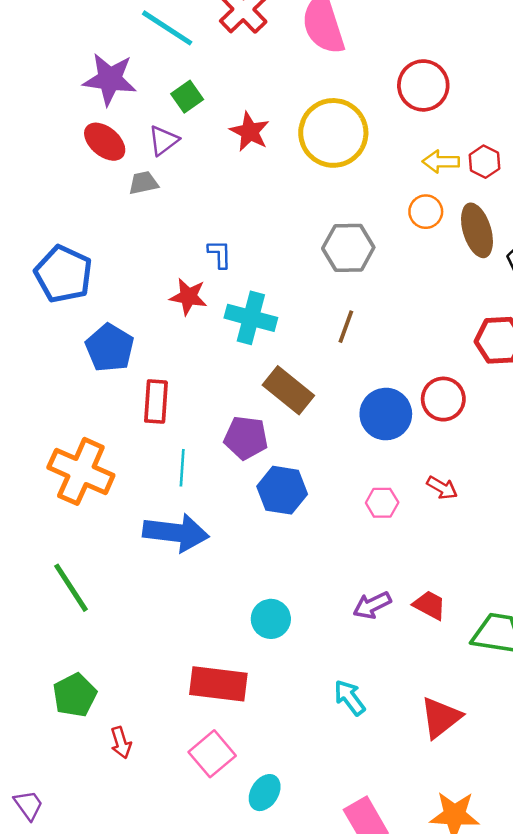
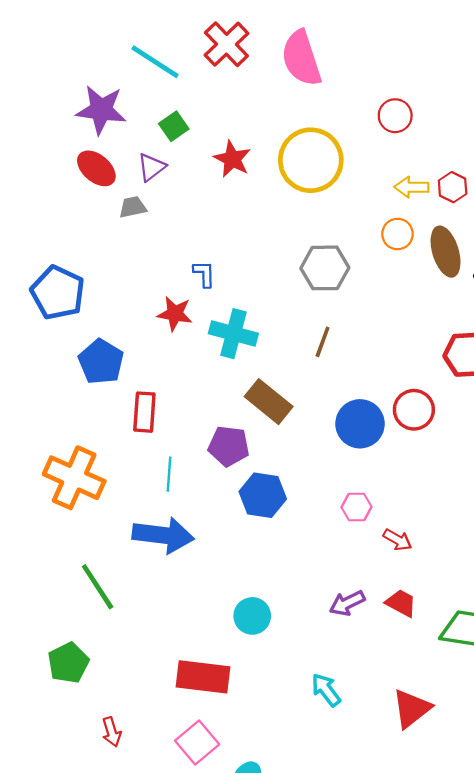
red circle: (423, 85) -> (395, 116), size x0.7
red arrow: (442, 488) -> (397, 540), moved
green line: (71, 588) -> (98, 587), moved
green pentagon: (75, 695) -> (68, 663), moved

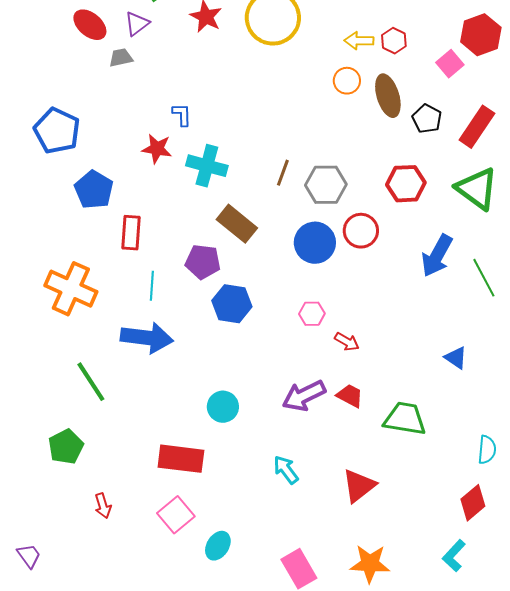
gray hexagon: (325, 268) -> (326, 185), moved
purple arrow: (347, 603) -> (304, 396), size x1.4

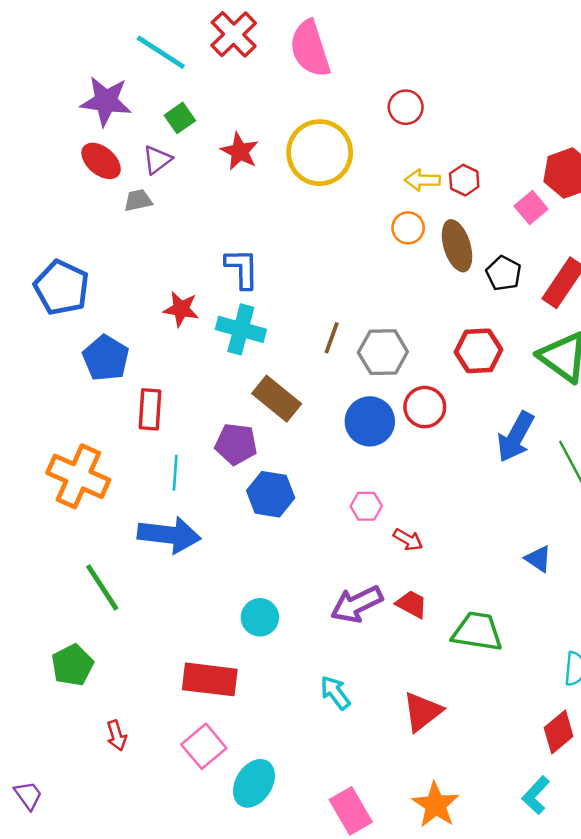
blue L-shape: (182, 115) -> (242, 268), moved, size x1.5
cyan ellipse: (218, 546) -> (254, 783), size x1.4
orange star: (370, 564) -> (436, 805), turned 30

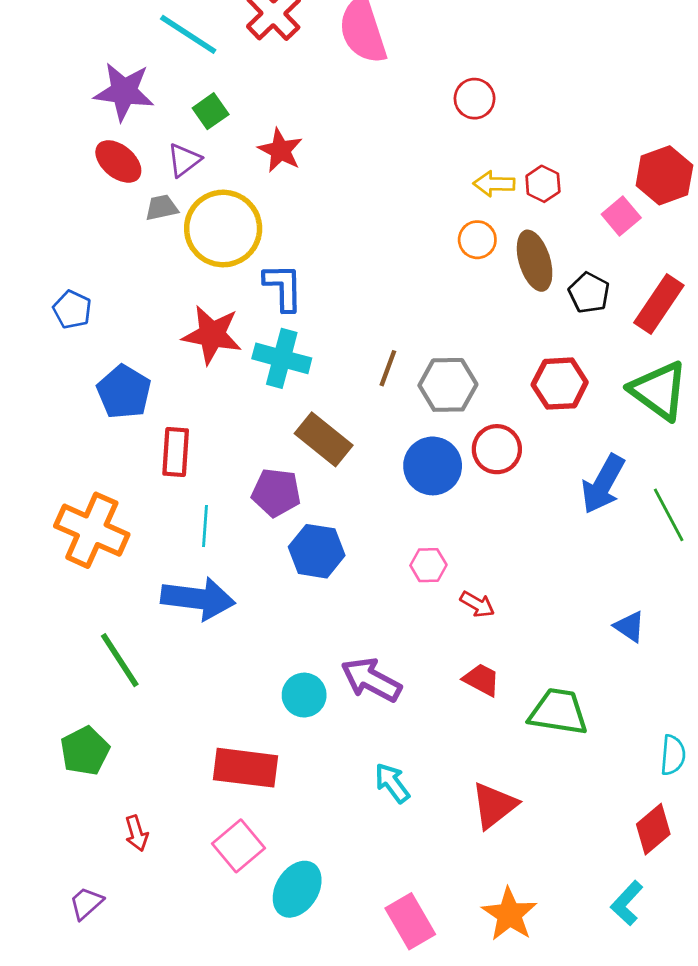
yellow circle: (320, 153) -> (223, 229), moved
blue pentagon: (62, 288) -> (72, 310), size x0.6
red star: (181, 309) -> (212, 335), size x1.4
purple arrow: (357, 604) -> (371, 680), moved, turned 54
purple trapezoid: (28, 795) -> (86, 903), moved, turned -96

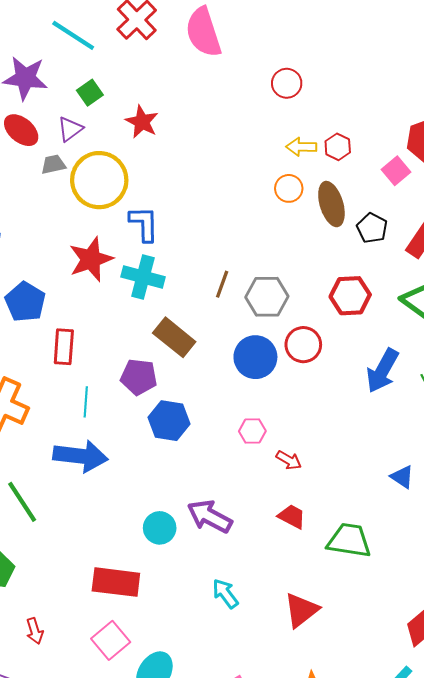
red star: (212, 335) -> (91, 259), turned -30

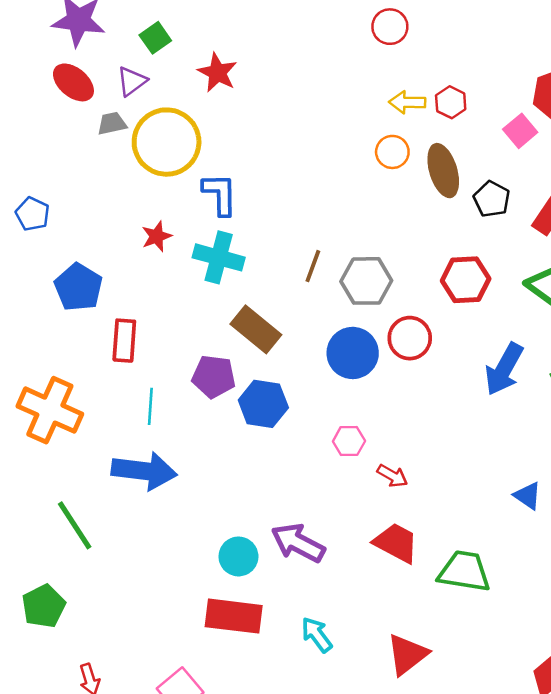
red star: (91, 259) -> (157, 236), size x0.6
blue hexagon: (169, 421) -> (263, 404), moved
red trapezoid: (292, 516) -> (396, 543), size x1.4
red rectangle: (116, 582) -> (234, 616), moved

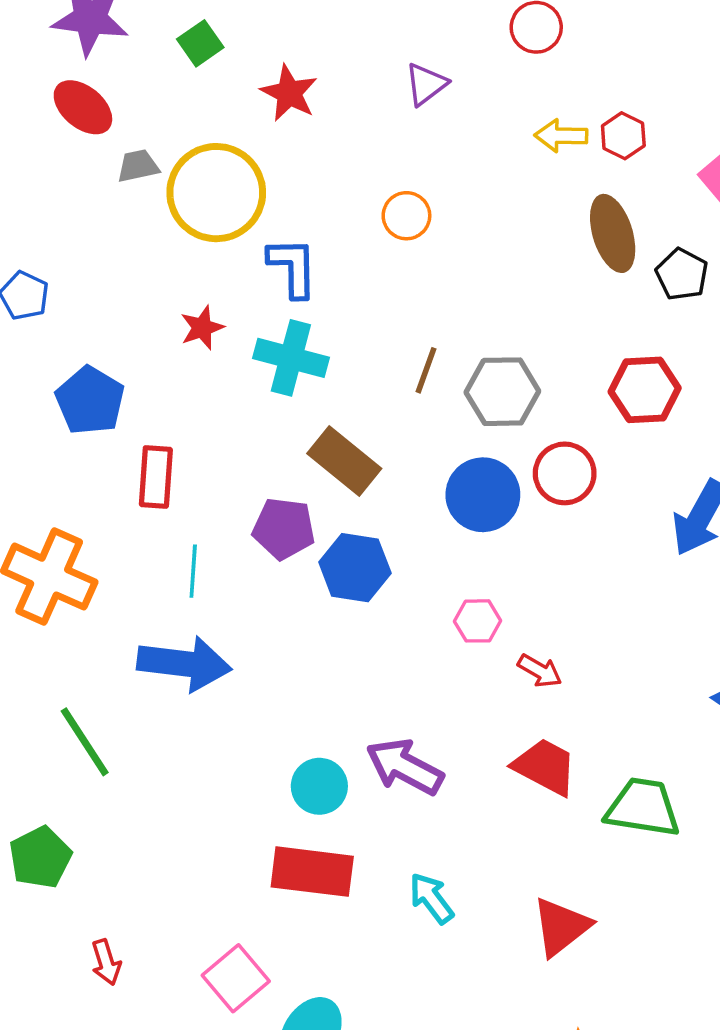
purple triangle: (132, 81) -> (426, 84), moved
orange circle: (392, 152) -> (406, 216), moved

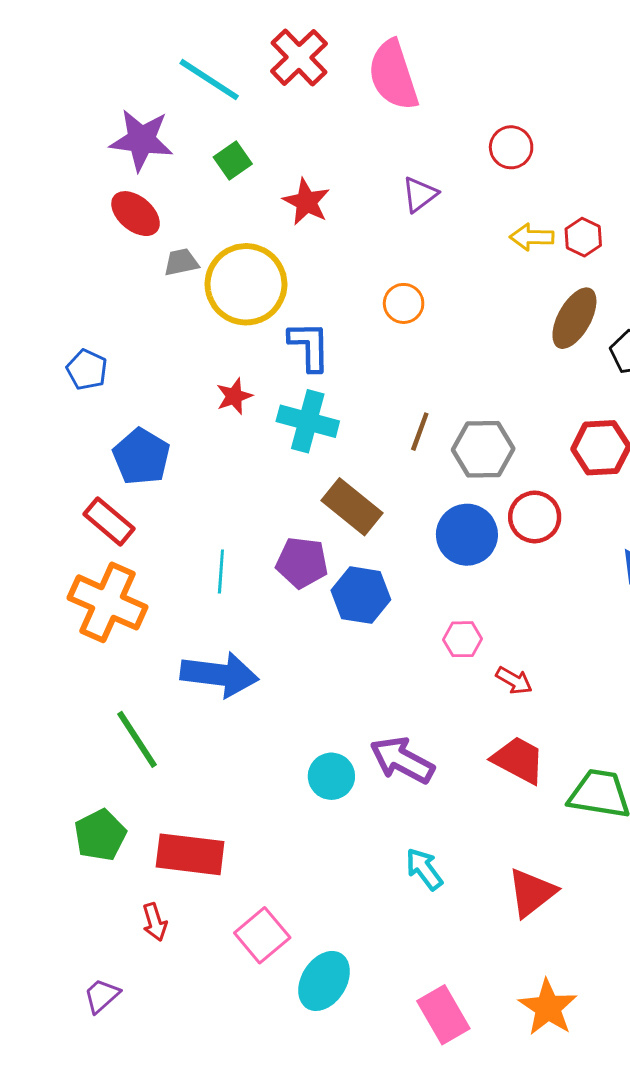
brown ellipse: (613, 233) -> (574, 318), turned 46
red rectangle: (156, 477) -> (109, 521), moved, turned -54
cyan line: (193, 571) -> (221, 571), moved
red rectangle: (312, 872) -> (190, 854), moved

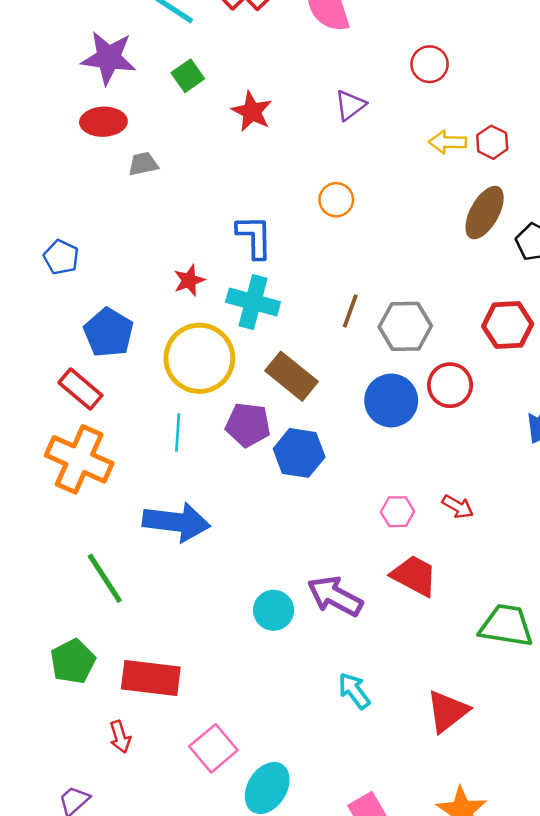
red ellipse: (136, 214) -> (103, 122), turned -42
yellow circle: (246, 284) -> (199, 358), moved
pink hexagon: (462, 639) -> (398, 512), moved
red arrow: (514, 680) -> (458, 507), moved
red trapezoid: (518, 760) -> (414, 576), moved

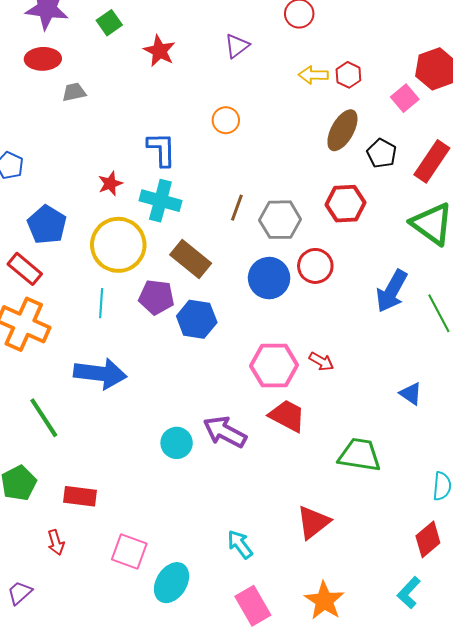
red hexagon: (508, 325) -> (345, 204), moved
pink hexagon: (398, 512) -> (274, 365), size x1.8
red rectangle: (151, 678) -> (80, 496), size x0.7
cyan arrow: (354, 691) -> (240, 544), moved
pink square: (213, 748) -> (129, 551), turned -30

